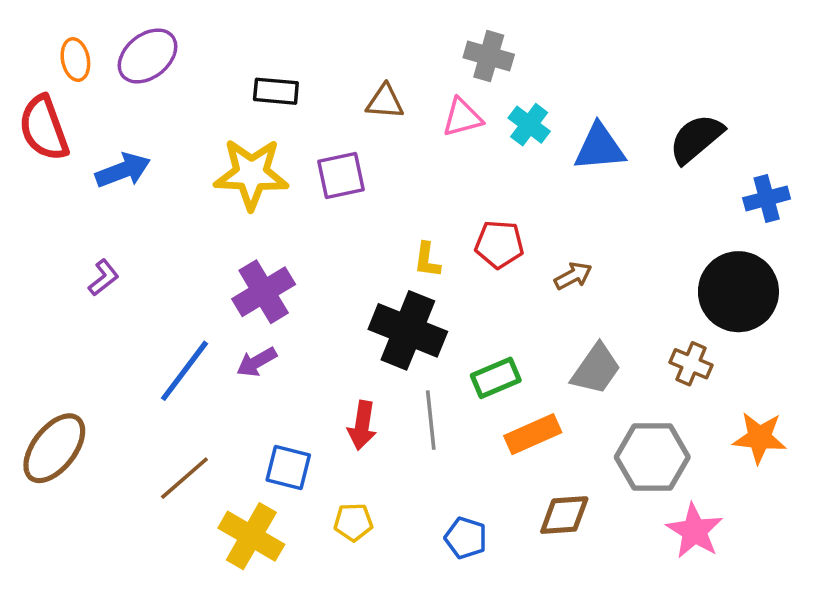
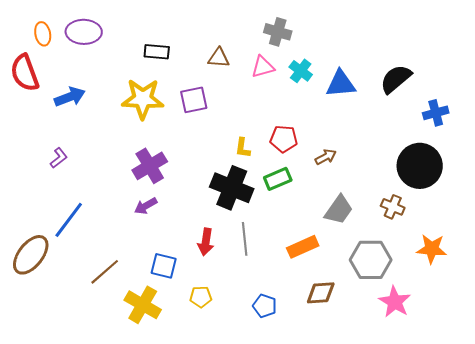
purple ellipse: (148, 56) -> (84, 32), turned 40
blue line: (184, 371) -> (69, 220), moved
green rectangle: (496, 378) -> (278, 179), moved

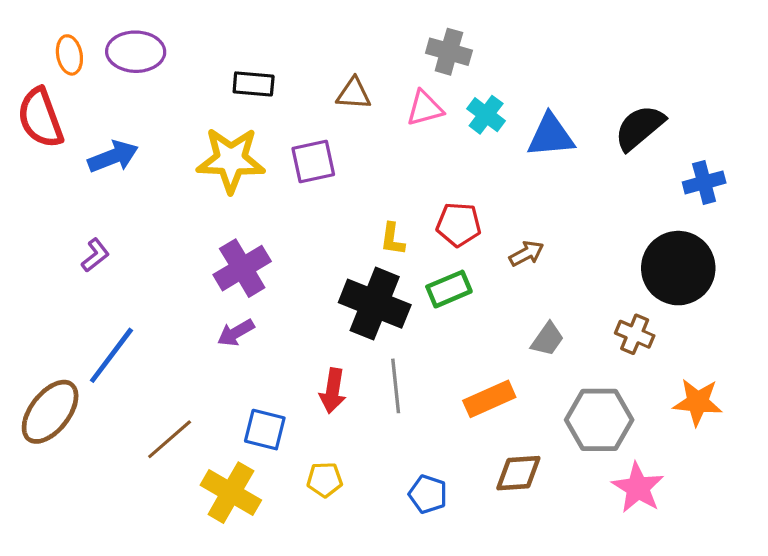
gray trapezoid: (339, 210) -> (547, 339), size x0.7

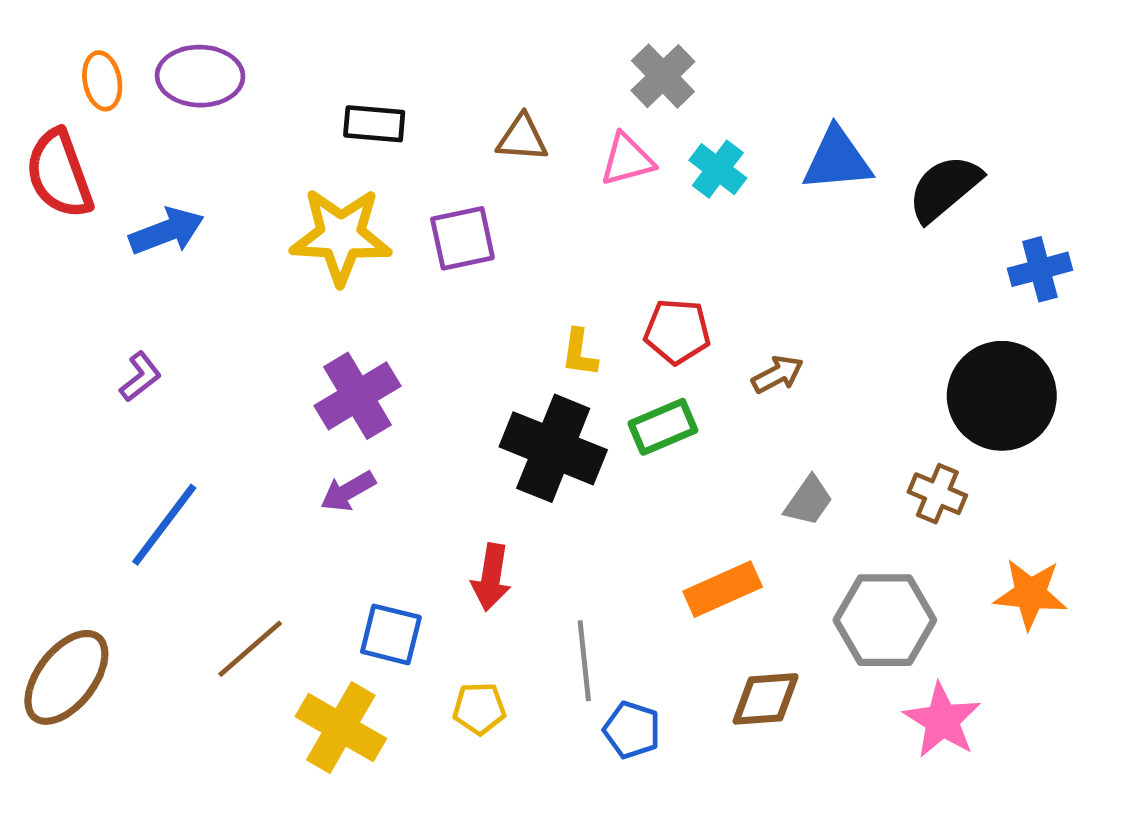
gray cross: (449, 52) -> (663, 76), turned 30
blue triangle: (551, 136) -> (837, 160), moved
gray line: (396, 386) -> (584, 661), moved
brown ellipse: (50, 412) -> (66, 677), moved

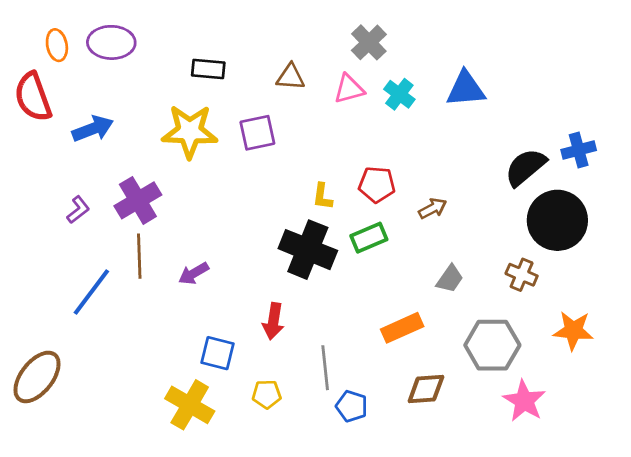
black semicircle: (945, 188) -> (526, 167), moved
purple cross: (358, 396) -> (138, 200), moved
brown line: (250, 649) -> (139, 256), moved, turned -51

